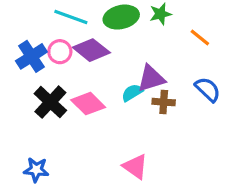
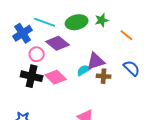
pink circle: (60, 52) -> (37, 54), moved
blue cross: (31, 56) -> (23, 33), moved
black cross: (50, 102) -> (32, 76), turned -30

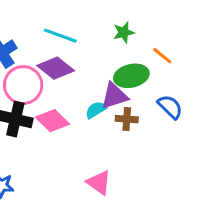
cyan line: (45, 22) -> (60, 36), moved
green ellipse: (77, 22) -> (131, 76), moved
pink circle: (37, 54) -> (23, 85), size x1.6

